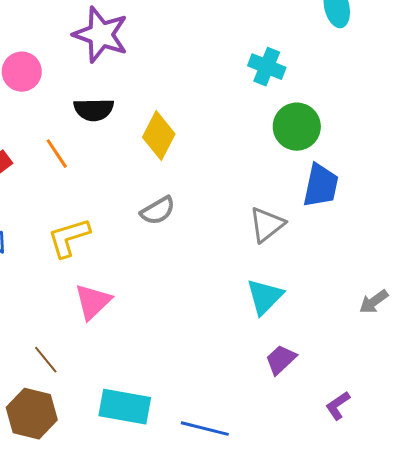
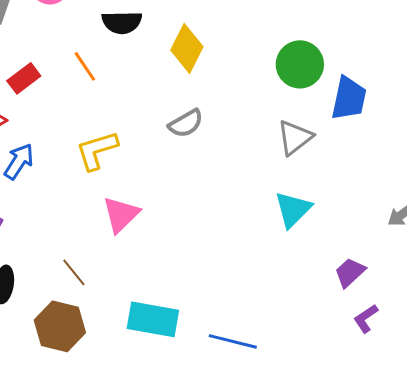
green circle: (297, 127) -> (300, 64), moved
purple trapezoid: (281, 360) -> (350, 272), moved

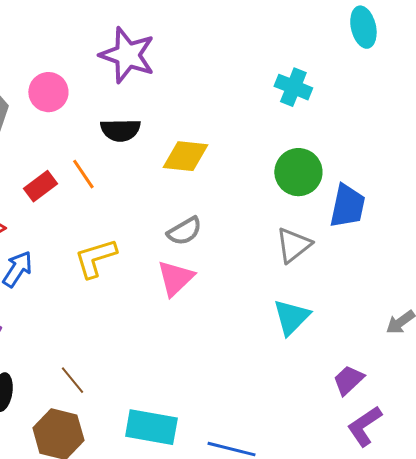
yellow diamond: (187, 48) -> (185, 156), turned 69
red rectangle: (24, 78) -> (40, 186), moved
pink triangle: (121, 214) -> (175, 278), moved
purple L-shape: (366, 318) -> (364, 426), size x1.4

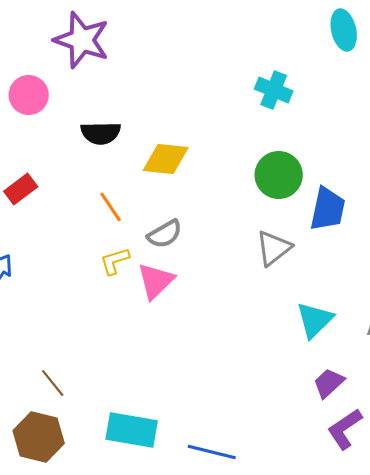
purple star: (127, 55) -> (82, 40), moved
orange line: (83, 174) -> (111, 207), moved
yellow L-shape: (95, 258) -> (115, 261), moved, size x0.7
cyan triangle: (291, 317) -> (315, 320), moved

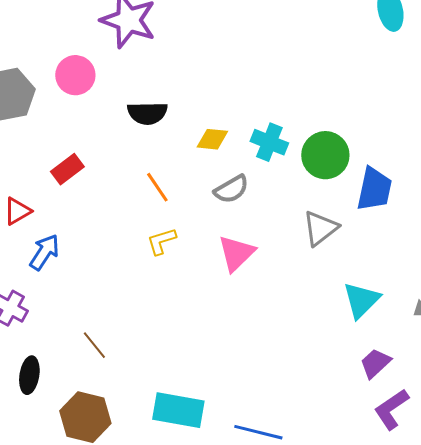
cyan cross: (274, 90) -> (269, 142), moved
yellow diamond: (166, 159) -> (212, 139), size x0.7
gray semicircle: (165, 234) -> (231, 189), moved
pink triangle: (156, 281) -> (236, 253), moved
brown line: (53, 383) -> (94, 345), moved

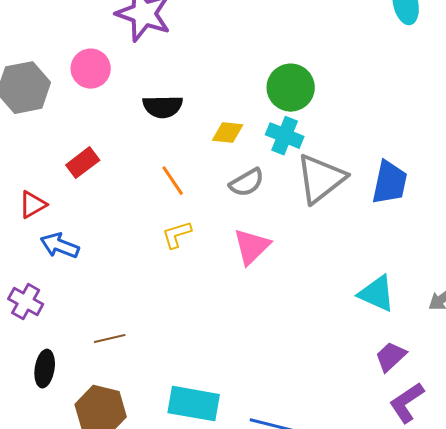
green circle: (325, 155) -> (291, 88), moved
gray triangle: (320, 228) -> (321, 179), moved, size x1.4
blue arrow: (44, 252) -> (60, 246), turned -102
cyan triangle: (361, 300) -> (377, 294), turned -51
brown line: (94, 345) -> (110, 339), turned -64

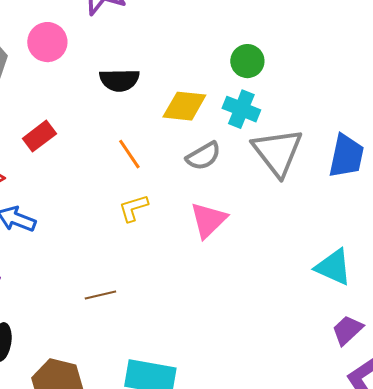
green circle: (291, 88) -> (247, 61), size x0.7
yellow diamond: (228, 133) -> (184, 106), size x1.4
gray triangle: (321, 179) -> (277, 152), turned -30
brown line: (110, 339) -> (100, 295), moved

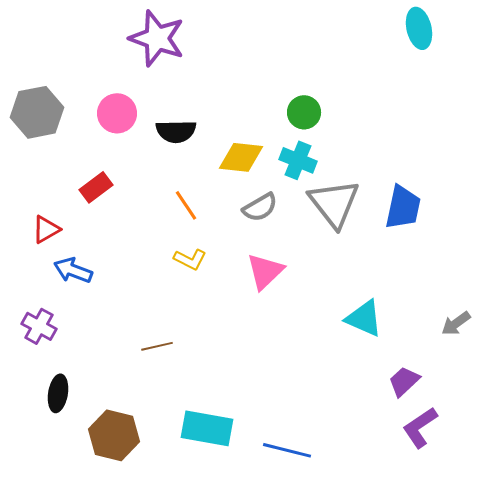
pink circle: (47, 42) -> (117, 113), moved
yellow L-shape: (133, 208) -> (190, 259), turned -136
cyan triangle: (333, 267) -> (364, 318), moved

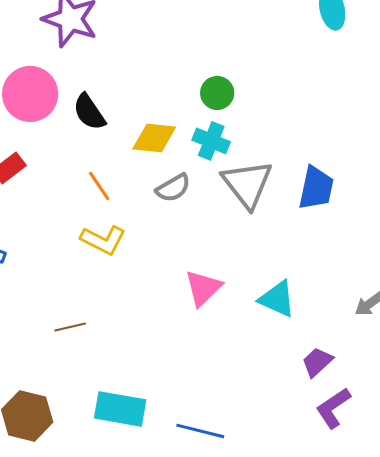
pink circle: (117, 113) -> (30, 94), size x1.4
black semicircle: (176, 131) -> (89, 112), turned 57
yellow L-shape: (190, 259) -> (103, 240), size x1.4
pink triangle: (265, 271) -> (203, 288), moved

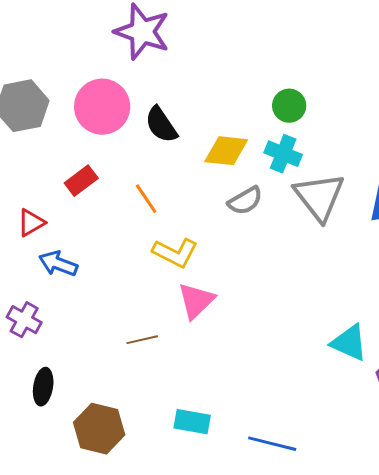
orange line: (99, 186) -> (146, 199), moved
pink triangle: (203, 288) -> (196, 301), moved
cyan triangle: (277, 299) -> (349, 343), moved
cyan rectangle: (120, 409) -> (192, 422), size x0.7

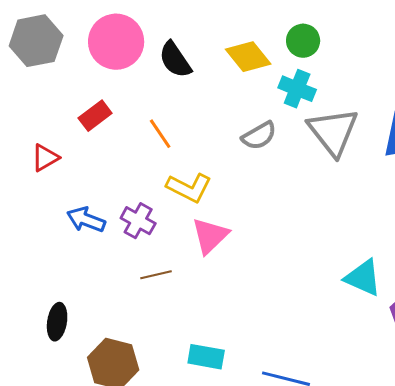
yellow diamond: (226, 151) -> (248, 57), moved, turned 45
blue arrow: (58, 264) -> (86, 220), moved
purple cross: (24, 320) -> (138, 221), moved

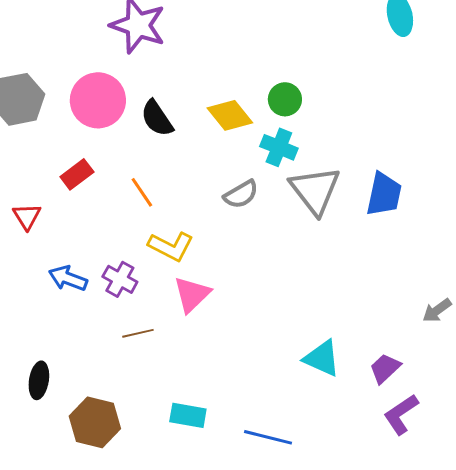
red triangle: (45, 158) -> (27, 216), turned -32
cyan triangle: (363, 278) -> (322, 358), moved

